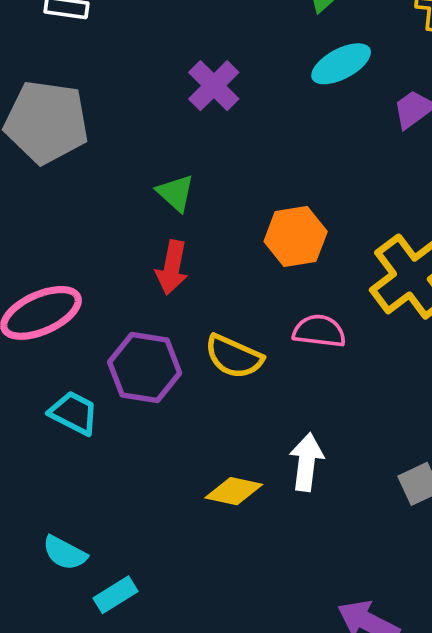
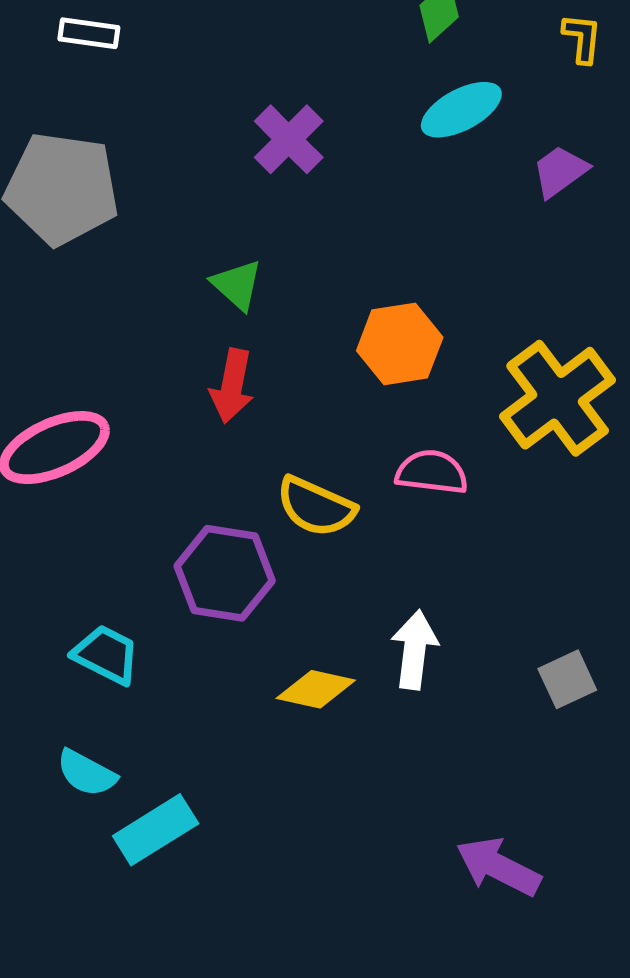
purple hexagon: (145, 367) -> (225, 573), moved
cyan trapezoid: (74, 413) -> (106, 655), moved
cyan rectangle: (116, 595) -> (156, 830), size x1.4

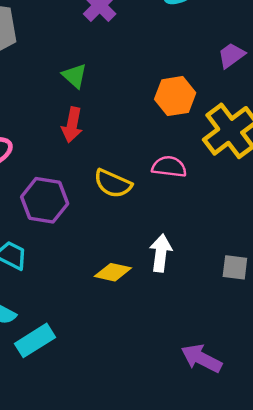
purple trapezoid: (560, 171) -> (231, 55), moved
orange hexagon: (400, 344) -> (175, 96), moved
purple hexagon: (225, 573) -> (45, 200), moved
gray square: (567, 679) -> (235, 267), turned 32

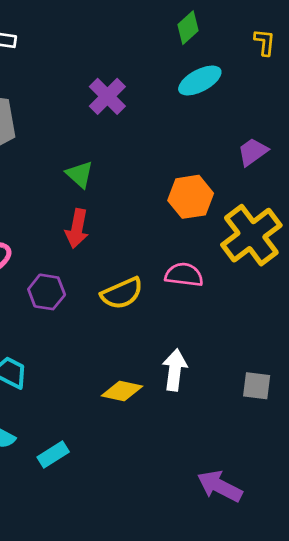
yellow semicircle: (113, 184) -> (122, 293), turned -48
purple hexagon: (45, 200) -> (47, 292), moved, size x0.7
cyan rectangle: (35, 340) -> (53, 454), moved, size x0.7

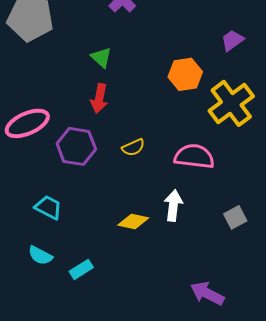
pink semicircle: (184, 275) -> (194, 156), moved, size x1.4
purple hexagon: (47, 292) -> (76, 146), size x1.4
yellow semicircle: (122, 293) -> (133, 147), size x0.7
gray square: (257, 386) -> (235, 217), turned -35

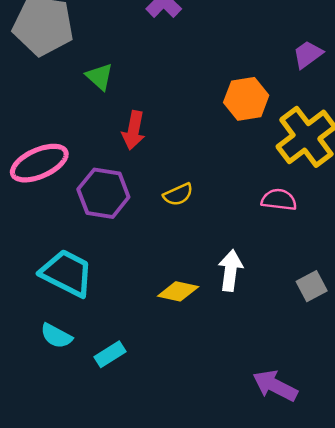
green triangle: (101, 57) -> (100, 77), moved
pink semicircle: (194, 156) -> (279, 200), moved, size x0.7
cyan trapezoid: (48, 207) -> (67, 273), size x1.5

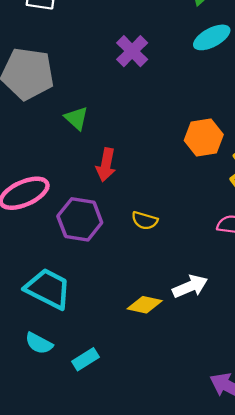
yellow semicircle: (178, 194) -> (145, 221), turned 40
white arrow: (230, 270) -> (190, 286), turned 60

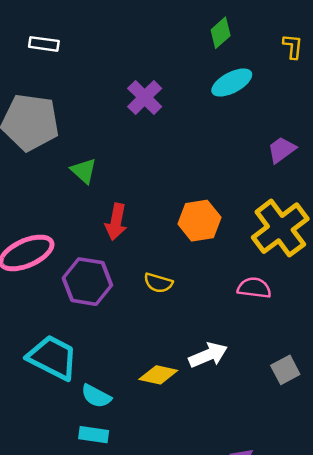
orange hexagon: (204, 138) -> (199, 221), moved
cyan semicircle: (39, 343) -> (96, 396), moved
cyan rectangle: (86, 359) -> (94, 435), turned 40

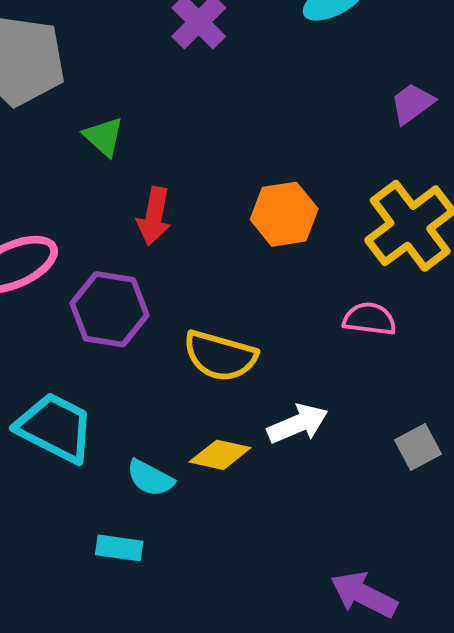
yellow semicircle: (158, 283) -> (220, 356), moved, size x1.6
cyan semicircle: (96, 396) -> (150, 478), moved

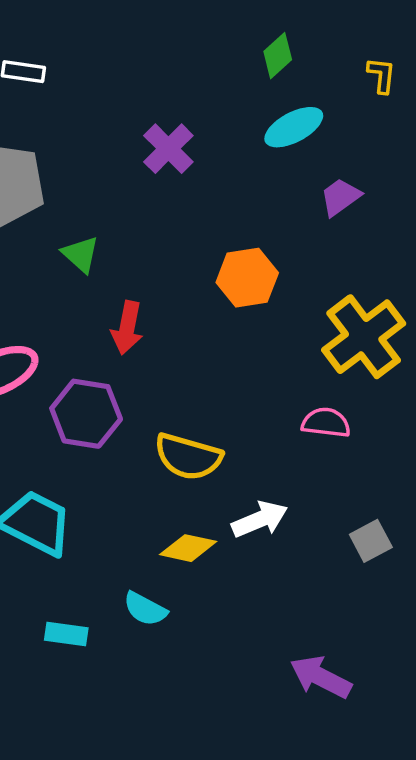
purple trapezoid: (412, 104) -> (340, 197), moved
orange hexagon: (284, 214) -> (247, 278), moved
cyan semicircle: (150, 478) -> (145, 609), moved
cyan rectangle: (119, 548) -> (66, 634), moved

